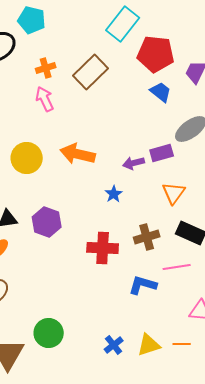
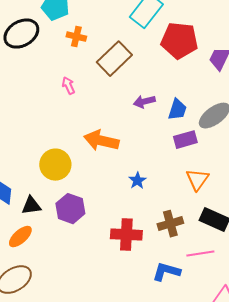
orange cross: (46, 68) -> (76, 37), moved, turned 30
blue trapezoid: (161, 92) -> (177, 110), moved, turned 70
pink arrow: (45, 99) -> (68, 86), size x0.7
yellow circle: (27, 158) -> (55, 165), moved
purple arrow: (134, 163) -> (144, 102), moved

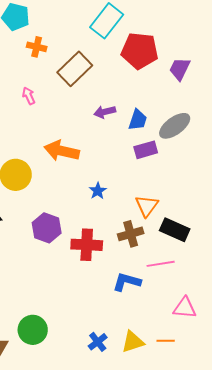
orange triangle: (197, 180) -> (147, 206), moved
purple hexagon: (70, 209) -> (47, 228), moved

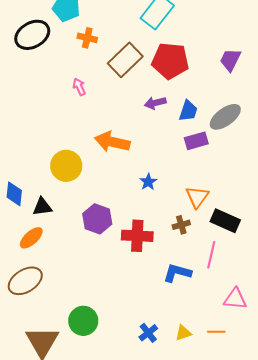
red pentagon: (140, 51) -> (170, 61), moved
brown cross: (131, 234) -> (181, 225), size x0.7
pink line: (161, 264) -> (211, 255), turned -68
yellow triangle: (133, 342) -> (183, 333), size x0.7

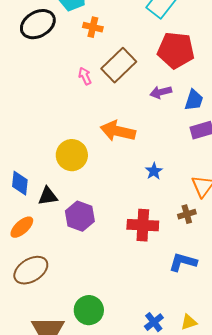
brown rectangle: (125, 60) -> (119, 65), moved
purple hexagon: (97, 219) -> (80, 216), moved
orange ellipse: (31, 238) -> (22, 227), moved

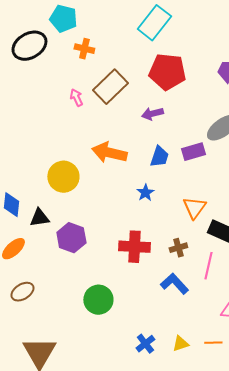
blue trapezoid: (194, 100) -> (159, 157), moved
brown cross: (187, 214) -> (178, 248), moved
blue L-shape: (183, 262) -> (174, 284), turned 32
brown ellipse: (31, 270) -> (22, 292), size x0.7
green circle: (89, 310) -> (98, 300), moved

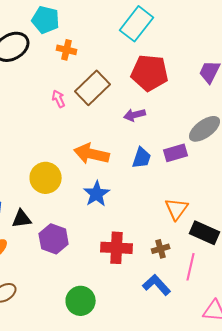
blue star: (145, 193) -> (97, 194), moved, size x1.5

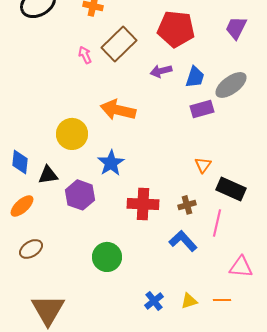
blue trapezoid: (142, 158) -> (195, 77), moved
blue star: (97, 194) -> (111, 163), moved
orange triangle: (177, 209) -> (203, 165), size x0.7

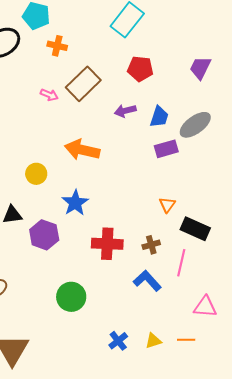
red pentagon: (176, 29) -> (140, 69), size x0.7
pink arrow: (85, 55) -> (49, 95), turned 138
yellow circle: (72, 134) -> (36, 174), size x0.7

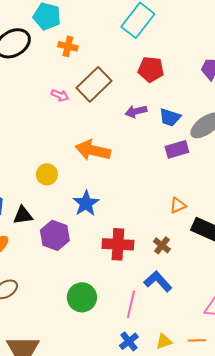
blue trapezoid: (159, 117) -> (170, 117), turned 90
orange triangle: (167, 205) -> (178, 205), turned 30
brown cross: (151, 245) -> (162, 245), turned -36
pink line: (181, 263) -> (131, 304), moved

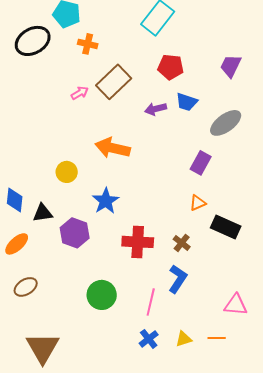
pink arrow: (60, 95) -> (80, 93), turned -54
blue trapezoid: (170, 117) -> (187, 102), moved
purple rectangle: (177, 149) -> (201, 163), moved, turned -45
blue L-shape: (158, 281) -> (178, 279), turned 76

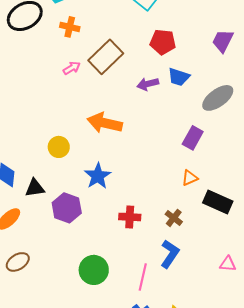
orange cross: (88, 44) -> (70, 27), moved
red cross: (138, 242) -> (130, 217), size x0.7
pink triangle: (236, 305) -> (228, 264), moved, size x0.7

